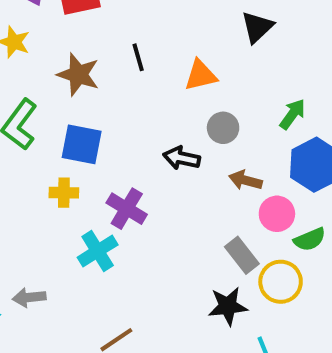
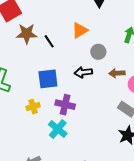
black line: (138, 57) -> (49, 41), moved
brown star: (78, 75) -> (27, 34), moved
blue square: (82, 144) -> (48, 79), moved

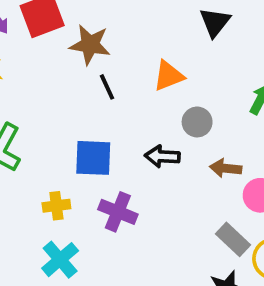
brown star: (27, 34) -> (90, 45), moved
cyan cross: (58, 129) -> (60, 260), moved

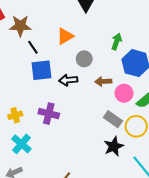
blue square: (93, 158) -> (41, 70), moved

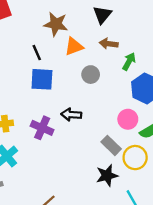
brown star: (20, 26) -> (56, 24), moved
black arrow: (68, 80) -> (71, 115), moved
brown arrow: (103, 81) -> (109, 44), moved

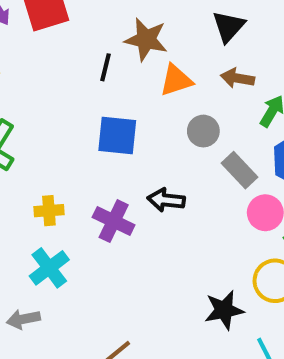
black line: (37, 53) -> (105, 67), moved, turned 35
gray rectangle: (111, 145) -> (240, 170), moved

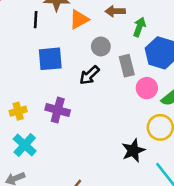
gray rectangle: (240, 170) -> (127, 66), turned 40
black arrow: (166, 200) -> (89, 75), moved, turned -40

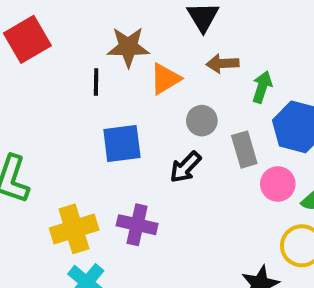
yellow cross: (18, 111) -> (74, 229), size x1.6

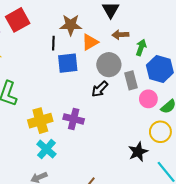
gray circle: (202, 121) -> (109, 65), size x1.5
blue square: (122, 144) -> (68, 63), moved

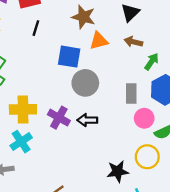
black line: (53, 43) -> (36, 28), moved
gray circle: (109, 65) -> (85, 83), moved
black arrow: (100, 89) -> (87, 120), moved, turned 30

